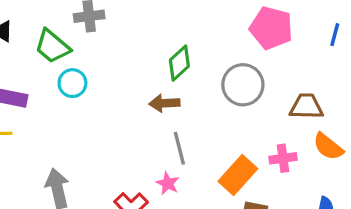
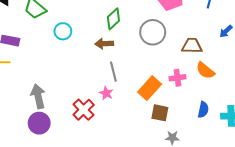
cyan circle: (72, 83) -> (63, 31), moved

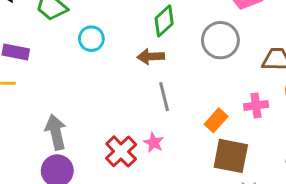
orange rectangle: (150, 88) -> (216, 120), size x0.7
pink star: (106, 93) -> (154, 143), moved
brown square: (160, 113) -> (231, 156), size x1.4

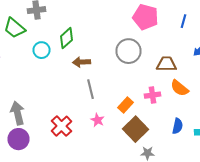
green diamond: (164, 21) -> (66, 38), moved
pink star: (154, 143) -> (98, 120), moved
brown square: (231, 156) -> (136, 129), turned 35

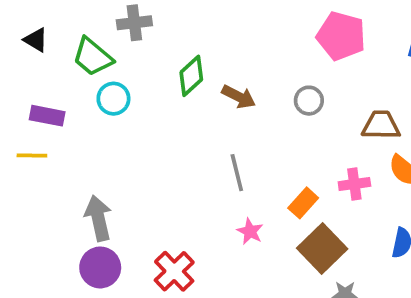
cyan circle: (42, 50) -> (113, 99), moved
gray circle: (128, 51) -> (309, 101), size x0.6
brown arrow: (82, 62) -> (239, 97), moved, turned -150
red cross: (62, 126) -> (174, 271), moved

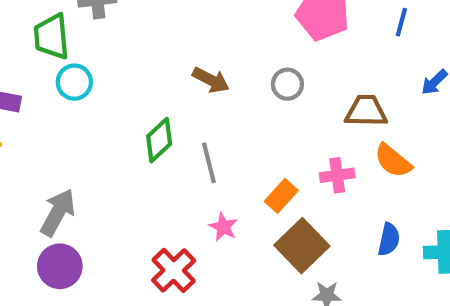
green trapezoid: (93, 57) -> (52, 37), turned 45
green diamond: (191, 76) -> (159, 140), moved
gray arrow: (98, 218) -> (58, 212), turned 42
red cross: (174, 271) -> (174, 270), moved

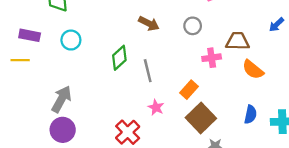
cyan circle: (74, 82) -> (71, 40), moved
pink cross: (337, 175) -> (212, 58), moved

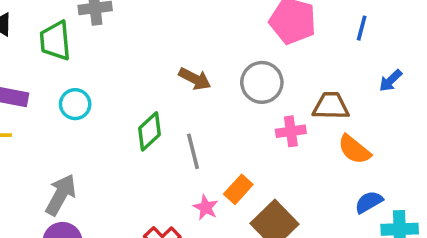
gray circle: (193, 26) -> (262, 82), size x1.5
orange rectangle: (189, 90) -> (238, 189), moved
blue semicircle: (251, 114) -> (369, 202), moved, turned -132

